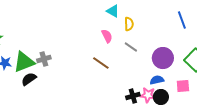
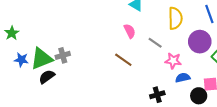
yellow semicircle: (129, 24) -> (175, 18), moved, size x1.5
purple circle: (163, 58) -> (200, 42), moved
pink star: (148, 95) -> (173, 61), moved
black circle: (161, 97) -> (199, 96), moved

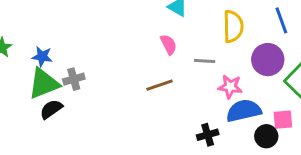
gray line: (155, 43) -> (205, 61), turned -32
blue star: (21, 60) -> (42, 57), moved
brown line: (123, 60) -> (159, 85), turned -54
blue semicircle: (183, 78) -> (244, 111), size x1.6

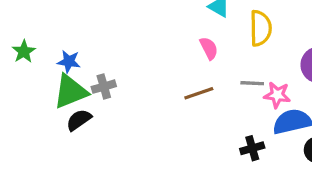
yellow semicircle: (233, 26) -> (261, 28), moved
gray line: (205, 61) -> (252, 83), moved

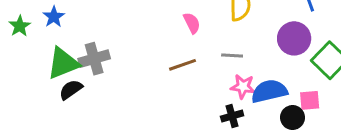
blue star: (69, 62) -> (54, 17), moved, turned 30
gray cross: (104, 87) -> (94, 59), size x1.4
pink star: (277, 95) -> (243, 87), moved

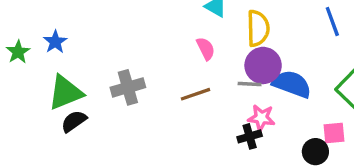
purple circle: (294, 38) -> (263, 65), moved
gray cross: (94, 59) -> (128, 87), moved
blue semicircle: (269, 91) -> (292, 84), moved, turned 33
black cross: (232, 116) -> (250, 136), moved

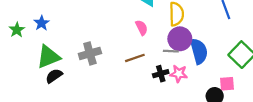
blue semicircle: (292, 84) -> (199, 51), turned 55
black cross: (250, 136) -> (161, 74), moved

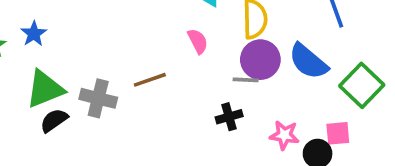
blue semicircle: (199, 51) -> (308, 61), moved, turned 145
gray cross: (90, 53) -> (98, 98), moved, turned 30
brown line: (135, 58) -> (150, 80), moved
pink star: (179, 74) -> (284, 135), moved

